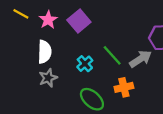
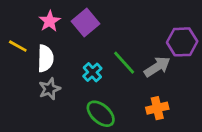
yellow line: (21, 14) -> (18, 46), moved
orange cross: (124, 87) -> (157, 108), moved

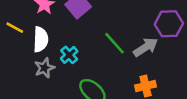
cyan cross: (92, 72) -> (69, 55), moved

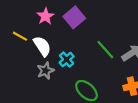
white semicircle: (41, 39) -> (42, 46), turned -35

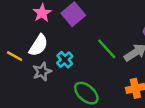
yellow line: (20, 36) -> (15, 56), moved
white semicircle: (42, 46) -> (38, 45), turned 65

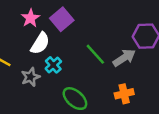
white semicircle: (38, 45) -> (40, 43), moved

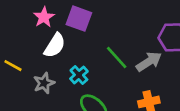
purple square: (62, 19) -> (79, 19), turned -30
cyan cross: (53, 65) -> (79, 75), moved

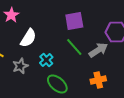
pink star: (44, 17) -> (11, 15), moved
purple square: (79, 19) -> (74, 21), moved, turned -30

